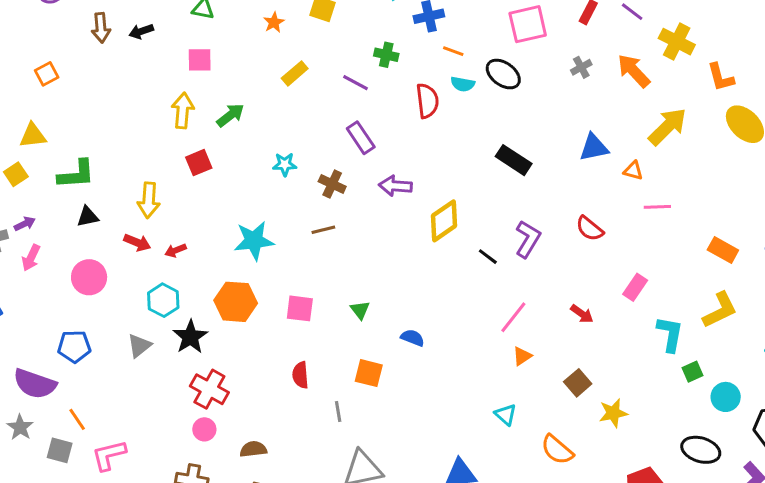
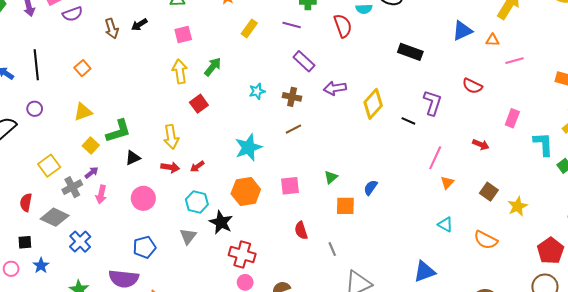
yellow square: (16, 174) -> (91, 146), moved
green triangle: (360, 310) -> (331, 177), turned 40
blue semicircle: (413, 338) -> (371, 188), turned -63
orange square: (369, 373) -> (345, 206), moved

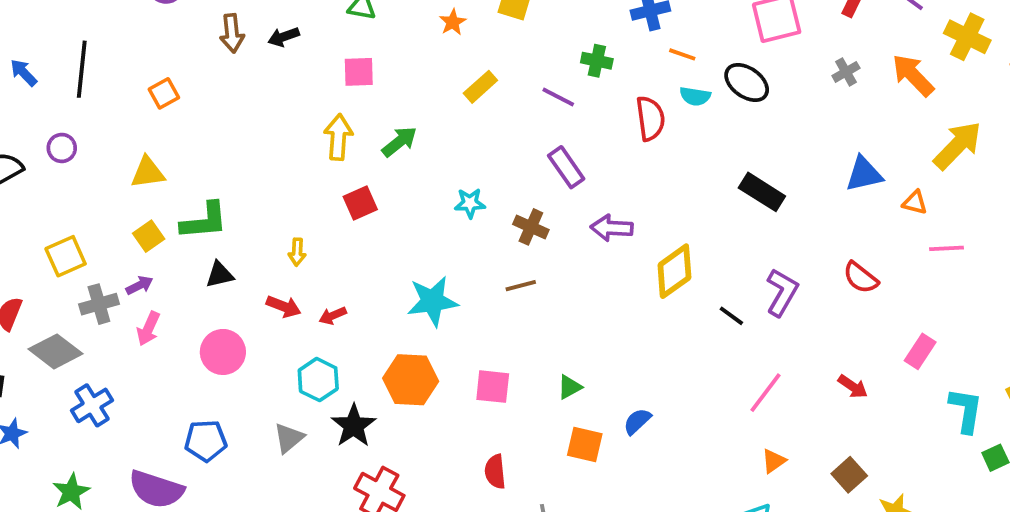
yellow arrow: (171, 137) -> (297, 252), size x0.6
orange triangle: (447, 183) -> (774, 461), moved

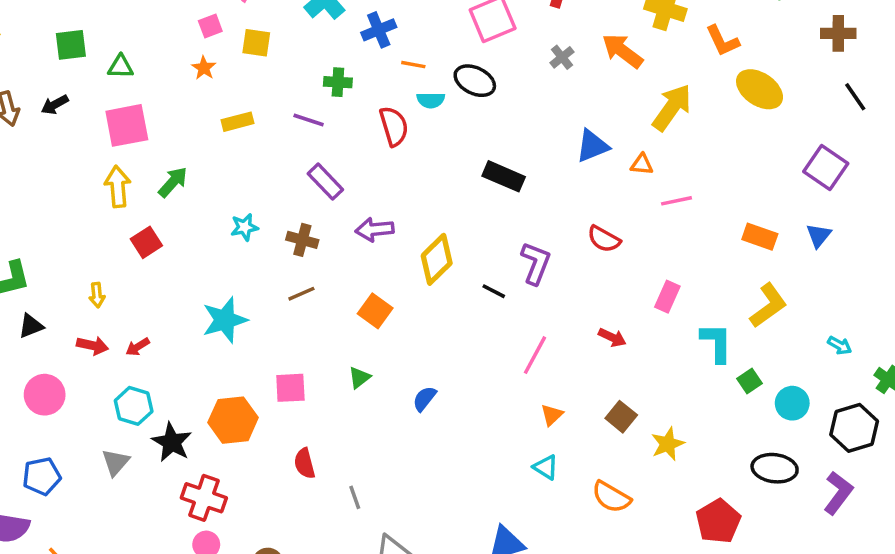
pink square: (359, 72) -> (127, 125), size x1.5
yellow rectangle: (480, 87) -> (238, 122), turned 36
orange hexagon: (411, 380) -> (233, 420), moved
orange square: (585, 445) -> (375, 311), moved, turned 32

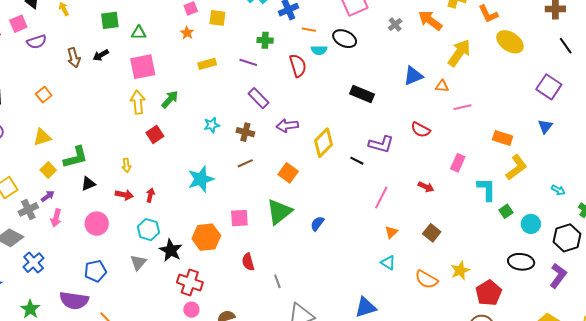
orange rectangle: (760, 237) -> (503, 138), moved
purple L-shape: (536, 263) -> (381, 144), turned 85
red arrow: (138, 347) -> (150, 195), turned 136
green triangle: (359, 378) -> (279, 212), size x2.0
yellow star: (668, 444) -> (460, 270), moved

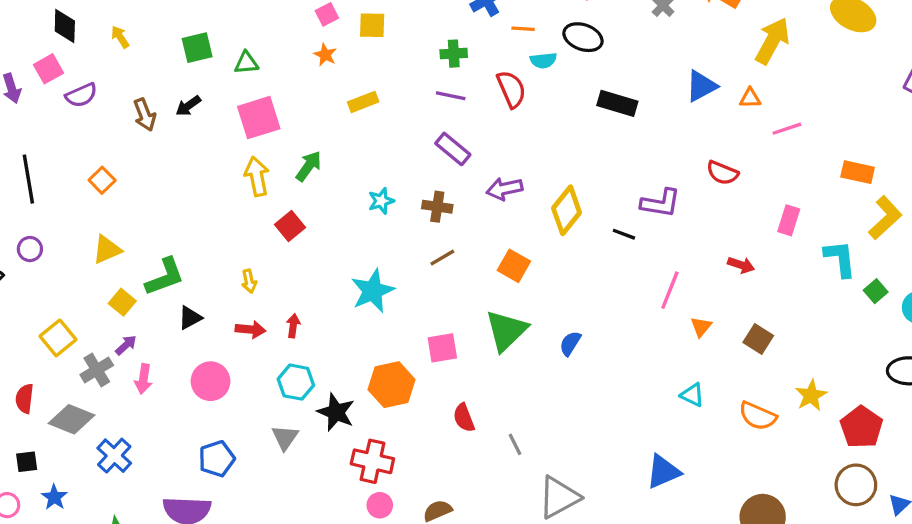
purple line: (248, 62) -> (451, 96), moved
black rectangle: (362, 94) -> (617, 103), moved
orange triangle: (391, 232) -> (701, 327), moved

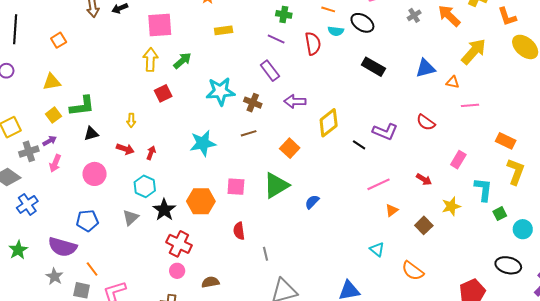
cyan star: (381, 201) -> (220, 91), size x1.8
yellow L-shape: (885, 218) -> (516, 172), turned -40
pink line: (670, 290) -> (378, 184), turned 30
yellow star: (811, 395) -> (451, 206), moved

